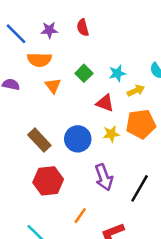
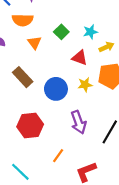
brown rectangle: (39, 140) -> (23, 77), moved

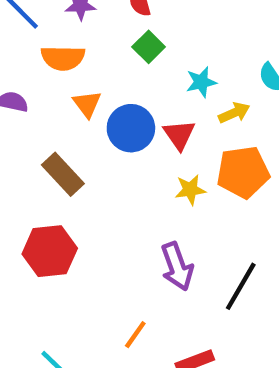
green square: (61, 32) -> (149, 47), moved
red triangle: (80, 58) -> (179, 135), turned 35
blue circle: (56, 89) -> (131, 128), moved
red hexagon: (30, 125) -> (50, 251), moved

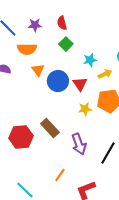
brown rectangle: (63, 174) -> (50, 128), moved

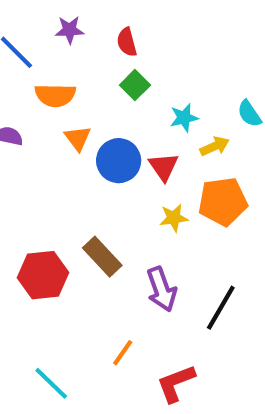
purple star: (35, 25) -> (70, 30), moved

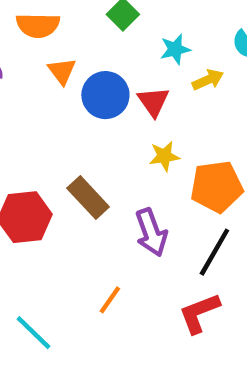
orange pentagon: (223, 201) -> (217, 187), moved
red L-shape: (176, 383) -> (199, 313), moved

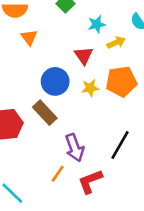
blue circle: (105, 95) -> (55, 81), moved
orange pentagon: (217, 187) -> (121, 81), moved
purple arrow: (151, 232) -> (75, 148), moved
red L-shape: (199, 313) -> (90, 181), moved

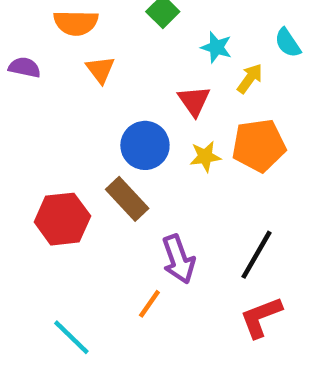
cyan star: (97, 24) -> (216, 47), turned 30
yellow arrow: (116, 43) -> (250, 79), turned -30
red L-shape: (90, 181) -> (261, 317), moved

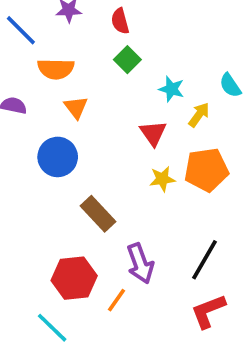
blue circle: (145, 145) -> (58, 157), moved
red hexagon: (62, 219) -> (74, 278), moved

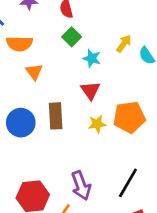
cyan star: (171, 89) -> (92, 58), moved
yellow arrow: (199, 115) -> (124, 44), moved
blue circle: (58, 157) -> (21, 123), moved
brown rectangle: (98, 214) -> (56, 116), moved, turned 40

